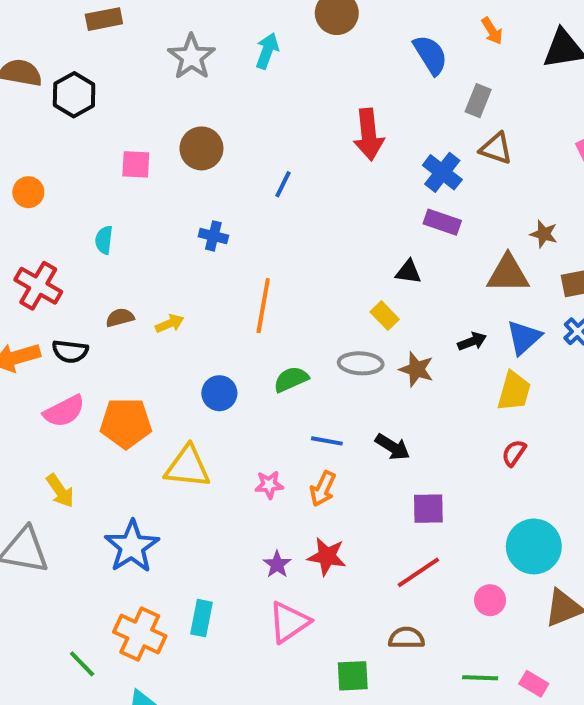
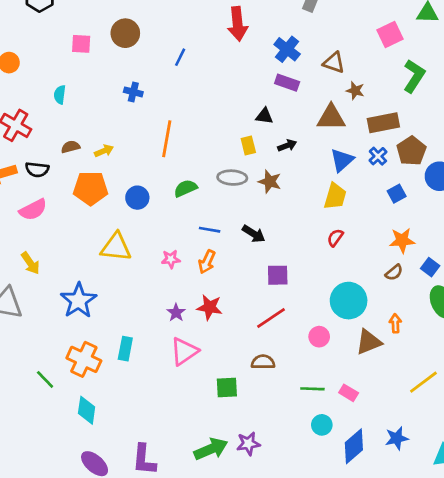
brown triangle: (496, 148) -> (334, 63), moved
yellow rectangle: (385, 316) -> (248, 145), turned 30
black arrow: (472, 341) -> (287, 145), moved
orange pentagon: (126, 423) -> (91, 188), moved

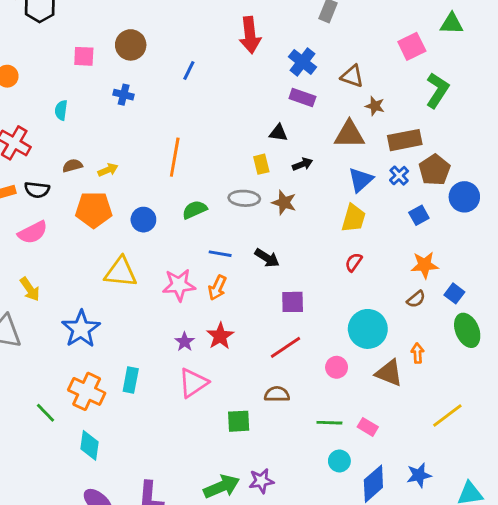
blue cross: (133, 92) -> (124, 95), moved
pink star: (171, 259) -> (179, 285), size x1.6
red star: (210, 307) -> (220, 336), turned 30
brown triangle: (369, 342) -> (389, 373), turned 44

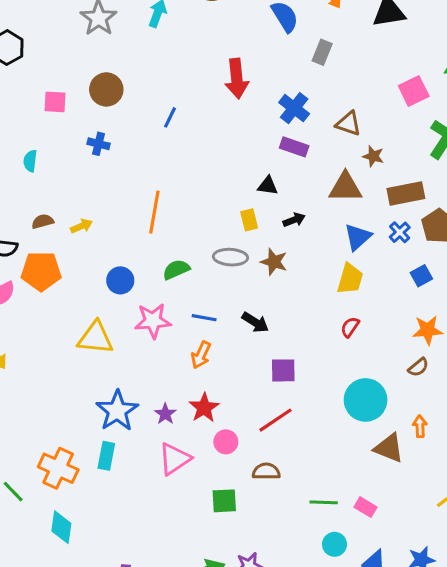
orange pentagon: (94, 210) -> (41, 271), moved
pink star: (179, 285) -> (153, 321), moved
blue star: (81, 329) -> (117, 411), moved
pink circle: (337, 367) -> (226, 442), moved

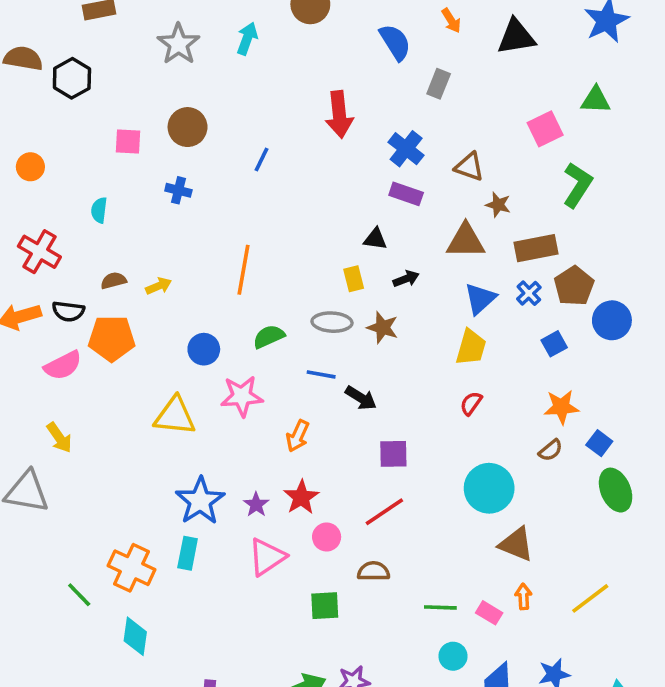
blue line: (204, 318) -> (321, 374), moved
orange arrow: (420, 426) -> (523, 597), moved

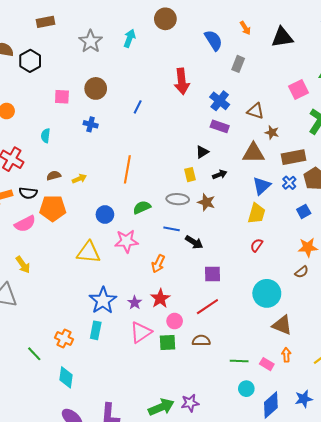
black triangle: (375, 239) -> (202, 152), turned -40
orange cross: (132, 568) -> (64, 338), size x0.7
green square: (325, 606) -> (167, 343), moved

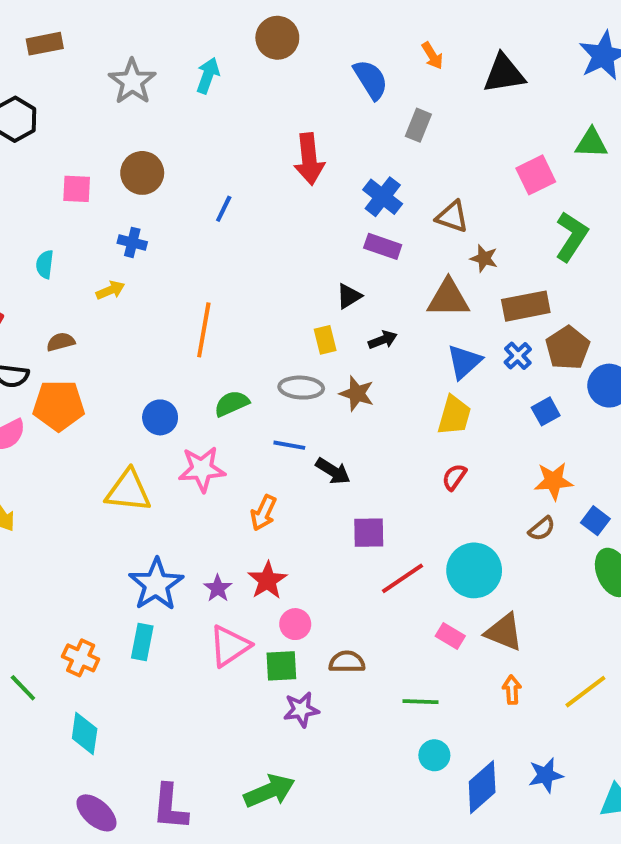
yellow arrow: (79, 179) -> (110, 290), moved
red line: (207, 307) -> (403, 578), moved
pink rectangle: (267, 364) -> (450, 636), moved
purple star: (190, 403) -> (301, 710), moved

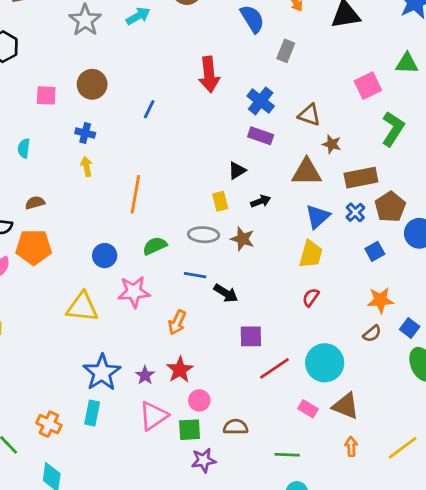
cyan arrow: (208, 76) -> (138, 16), turned 40
yellow arrow: (110, 290) -> (87, 166), moved, turned -78

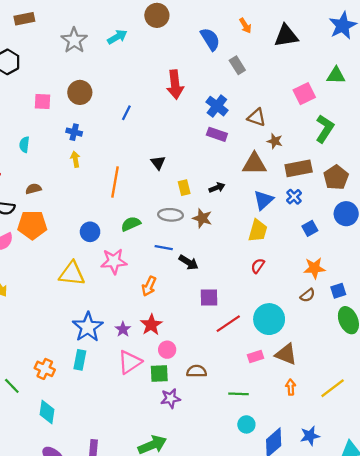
gray rectangle: (286, 51) -> (237, 65), turned -54
black triangle: (237, 171) -> (158, 163), moved, turned -35
brown pentagon: (390, 207) -> (336, 177), moved
blue square: (410, 328) -> (338, 291), turned 35
pink rectangle: (308, 409) -> (255, 356), turned -49

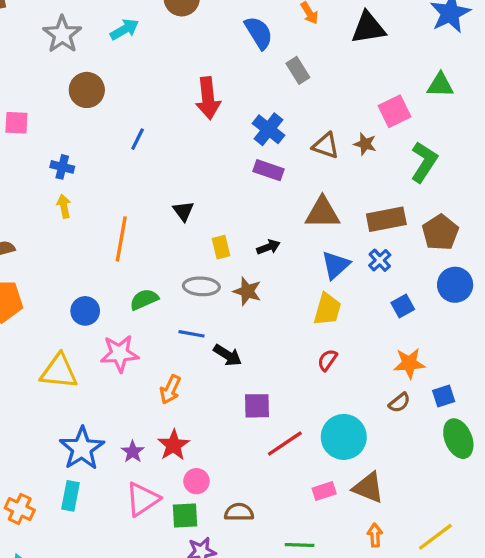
brown circle: (80, 92) -> (87, 90), moved
brown star: (275, 141) -> (365, 144), moved

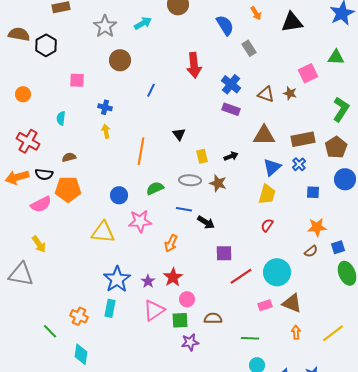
green L-shape: (424, 162) -> (341, 109), moved
blue square: (403, 306) -> (313, 192), turned 32

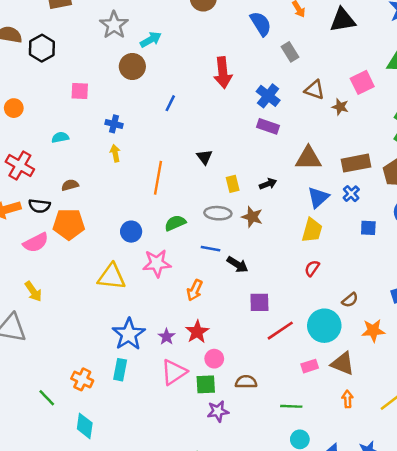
cyan arrow: (143, 23) -> (151, 40), moved
brown triangle: (266, 94) -> (314, 90), moved
cyan semicircle: (61, 118) -> (60, 137), turned 72
orange star: (317, 227) -> (373, 331), moved
brown semicircle: (311, 251) -> (350, 300), moved

